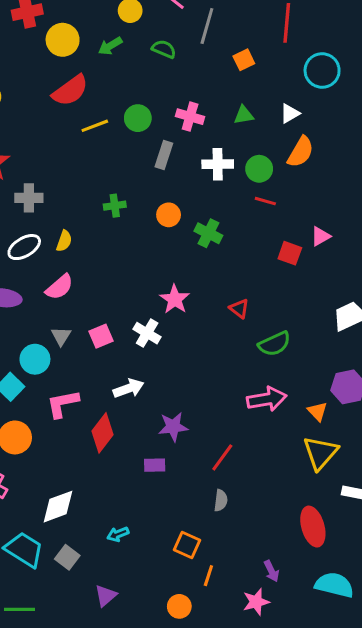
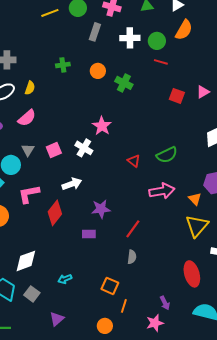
pink triangle: (321, 236) -> (203, 92), moved
red triangle: (239, 309) -> (134, 161), moved

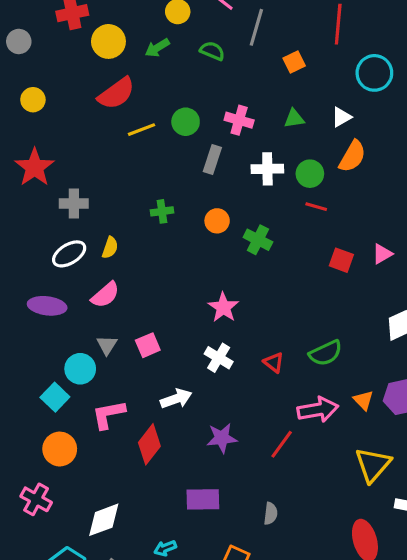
white cross: (84, 148) -> (219, 358), moved
orange triangle: (195, 199) -> (363, 400), moved
red line: (133, 229) -> (282, 444), moved
purple rectangle: (89, 234) -> (203, 499), moved, size x1.5

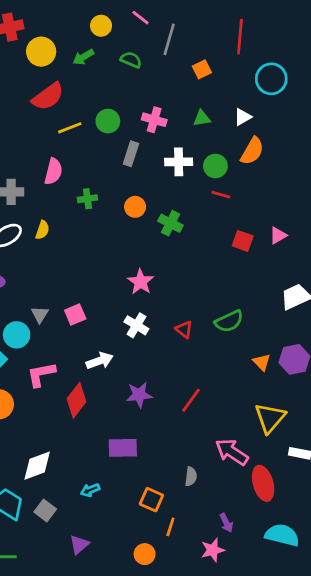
pink semicircle: (105, 295) -> (53, 171), moved, turned -35
pink arrow: (318, 410) -> (232, 452), moved, turned -136
gray semicircle: (271, 514) -> (191, 476), moved

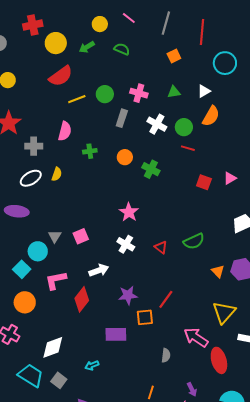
gray line: (169, 39) -> (166, 23), moved
white cross: (179, 162) -> (157, 124), turned 30
orange square: (151, 500) -> (145, 317), moved, turned -30

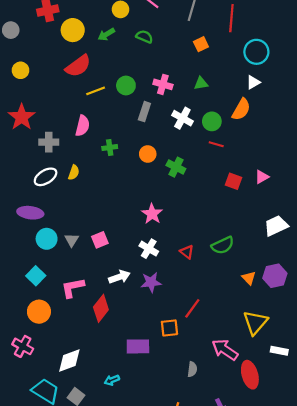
white triangle: (204, 91) -> (253, 82), moved
cyan circle: (38, 251) -> (47, 239), moved
purple star: (128, 295) -> (151, 282), moved

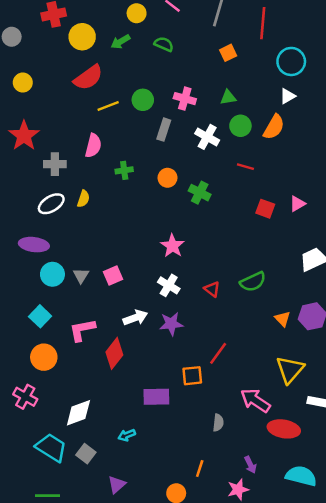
green circle: (212, 121) -> (240, 126), moved
red ellipse: (250, 375) -> (284, 429), turned -64

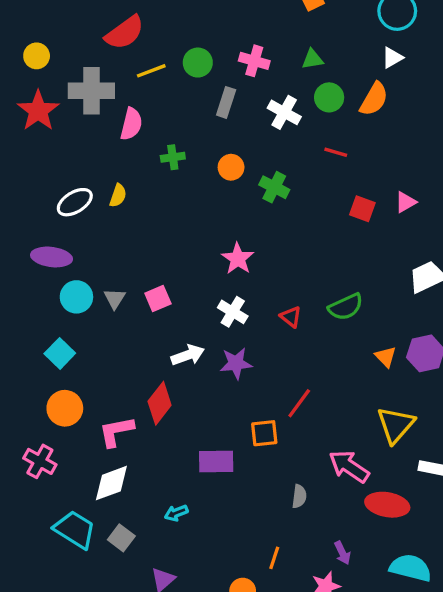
yellow circle: (23, 83) -> (37, 56), moved
gray cross: (55, 164) -> (91, 91), moved, size x1.5
pink L-shape: (82, 330) -> (116, 432), moved

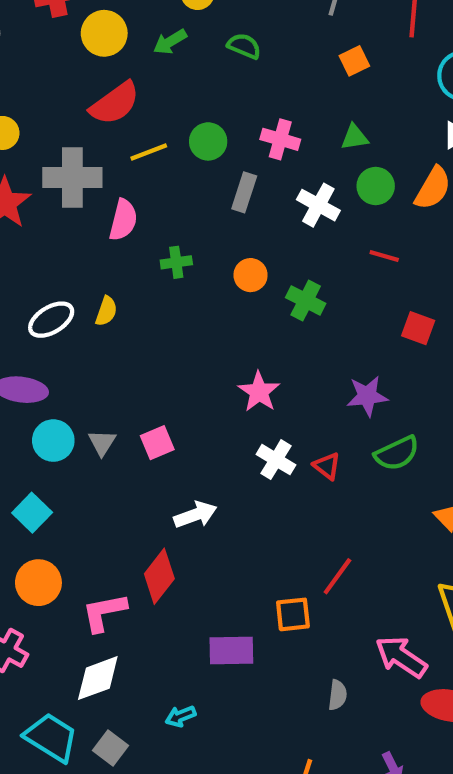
white cross: (233, 312) -> (276, 460), moved
purple star: (236, 363) -> (367, 396), moved

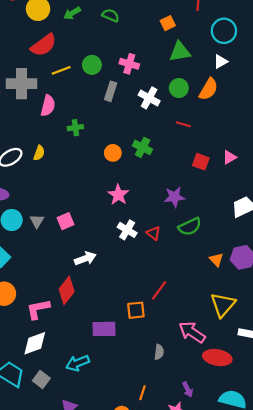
green triangle: (354, 137) -> (180, 52), moved, size x1.5
orange circle: (251, 275) -> (113, 153), moved
cyan arrow: (181, 716) -> (78, 363), size x1.5

